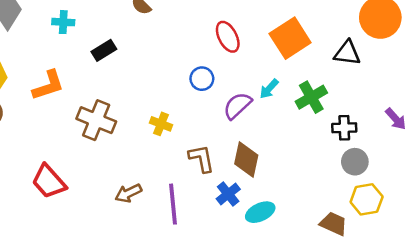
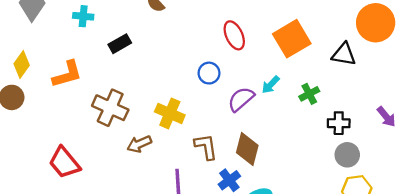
green cross: (311, 97) -> (309, 94), size x0.7
yellow cross: (161, 124) -> (170, 113), size x1.4
brown arrow: (128, 193) -> (139, 144), moved

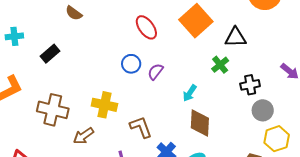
black triangle: (344, 54) -> (236, 37), moved
cyan arrow: (271, 85) -> (190, 93), moved
purple semicircle: (241, 99) -> (155, 72), moved, size x0.7
brown diamond: (247, 149) -> (200, 123), moved

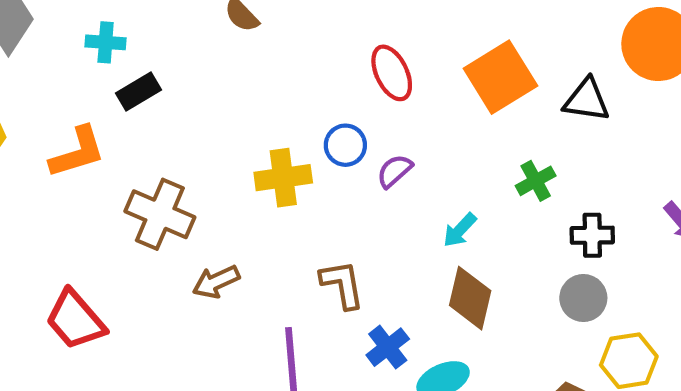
black triangle: (236, 37) -> (587, 100), moved
black rectangle: (50, 54) -> (138, 92), moved
yellow cross: (104, 105) -> (283, 178), moved, turned -30
gray circle: (263, 110) -> (583, 298), moved

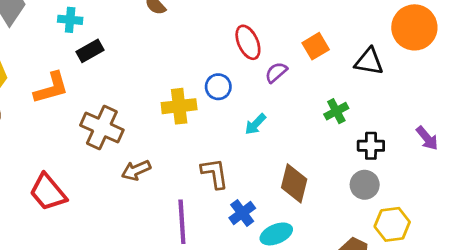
orange square: (500, 77) -> (316, 46), size x0.6
purple semicircle: (394, 171) -> (276, 72), moved
cyan arrow: (460, 230) -> (255, 124), moved

